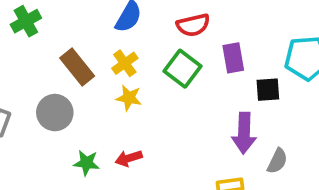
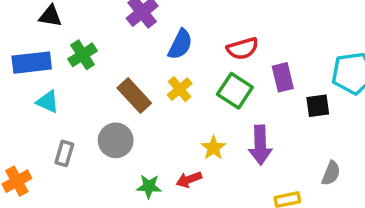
yellow star: (129, 98) -> (213, 148), moved, turned 30
purple arrow: (244, 133) -> (260, 145), moved

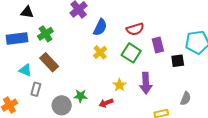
brown rectangle: (134, 96) -> (49, 62), moved
cyan triangle: (48, 102) -> (25, 70), moved
gray circle: (116, 140) -> (62, 105), moved
green star: (149, 186) -> (80, 96), moved

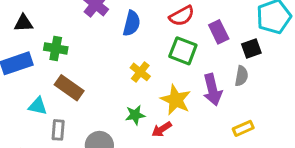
green cross: (45, 34) -> (56, 48), turned -35
yellow cross: (100, 52) -> (140, 72), moved
yellow star: (119, 85) -> (176, 100), size x1.5
green star: (80, 96) -> (135, 115), moved
gray semicircle: (186, 98) -> (241, 76), moved

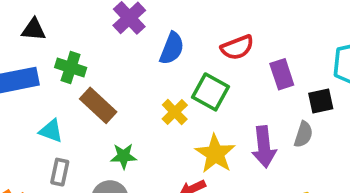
green square: (183, 51) -> (211, 92), moved
brown rectangle: (69, 88) -> (98, 105), moved
cyan triangle: (38, 106) -> (51, 131), moved
green star: (135, 115) -> (124, 156), moved

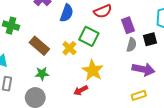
brown rectangle: (98, 105) -> (39, 46), moved
gray semicircle: (303, 134) -> (131, 45), moved
purple arrow: (264, 147) -> (143, 69), moved, turned -70

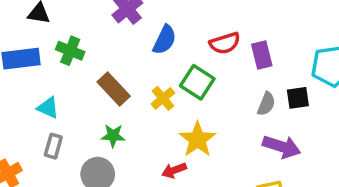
purple rectangle: (128, 25) -> (262, 55), moved

